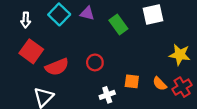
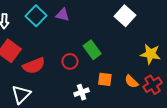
white square: (153, 14) -> (125, 16), turned -36
green rectangle: (118, 25) -> (92, 50), moved

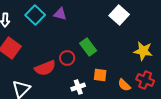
red semicircle: (34, 66) -> (45, 68), moved
orange semicircle: (131, 82) -> (124, 85), moved
red cross: (153, 85) -> (145, 80), turned -36

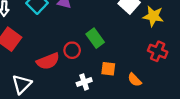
yellow star: (143, 51) -> (153, 16), moved
red cross: (145, 80) -> (158, 51), moved

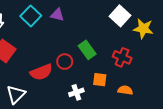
red cross: (158, 51) -> (122, 57), moved
orange semicircle: (135, 80) -> (125, 90), turned 144

